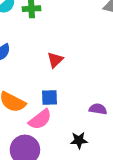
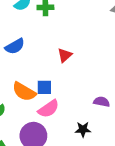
blue square: (49, 97) -> (44, 87), moved

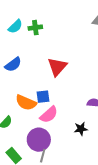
red triangle: (65, 55) -> (57, 67), size x1.5

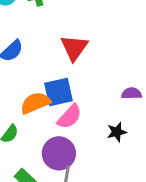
blue square: (43, 97) -> (59, 92), size x1.5
orange semicircle: (26, 103) -> (35, 103), turned 140

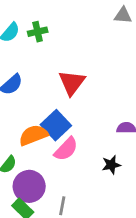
blue square: (59, 92) -> (56, 125), turned -32
purple circle: (59, 153) -> (29, 186), moved

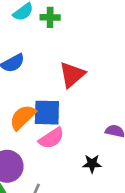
blue square: (56, 125) -> (47, 113), turned 32
orange semicircle: (33, 135) -> (23, 117), turned -36

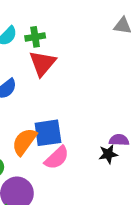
red triangle: (72, 75) -> (43, 63), moved
black star: (92, 164) -> (108, 154), moved

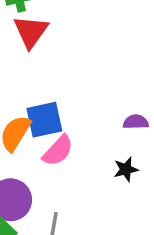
black star: (108, 154) -> (126, 169), moved

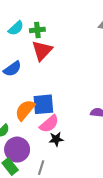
black star: (126, 169) -> (56, 139), moved

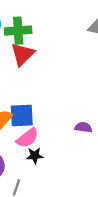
green cross: (37, 30) -> (18, 31), size x1.5

